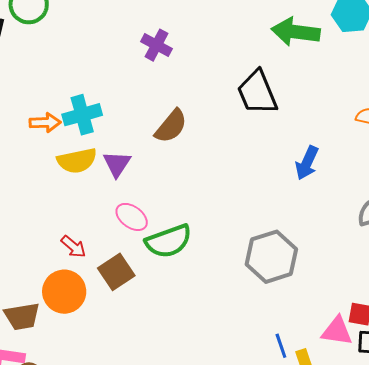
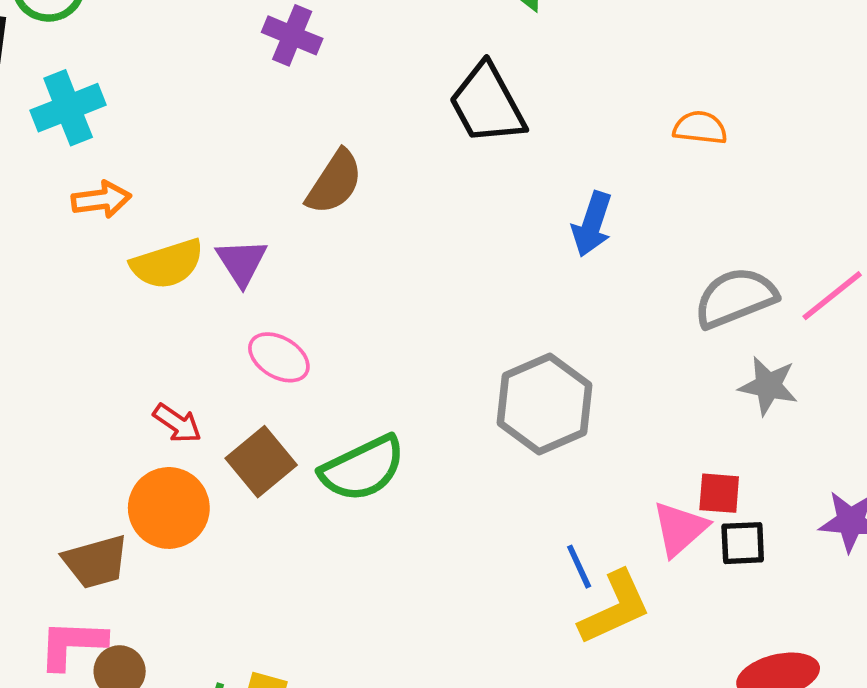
cyan cross: (82, 115) -> (68, 108), moved
green semicircle: (168, 241) -> (363, 468), moved
pink triangle: (337, 331) -> (680, 529), turned -44

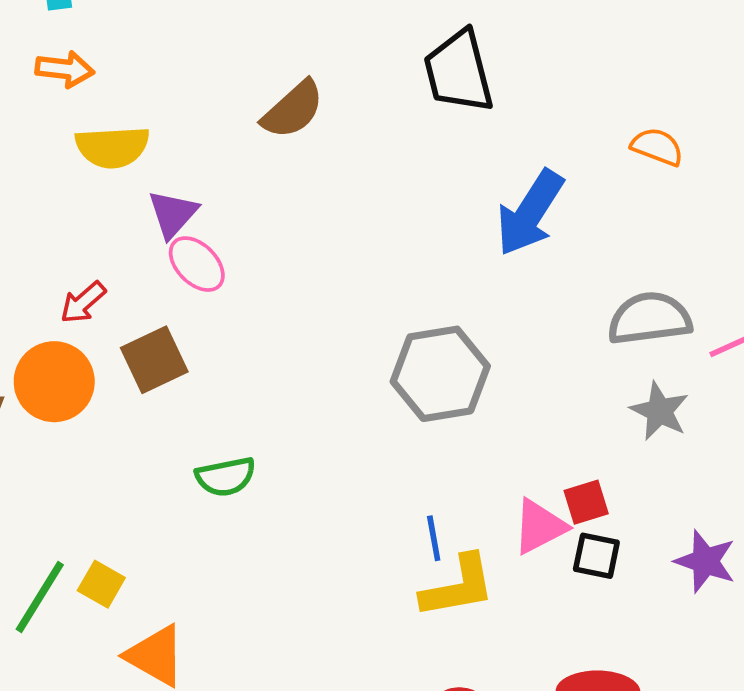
blue arrow: (592, 224) -> (530, 213), size x1.4
purple triangle: (242, 262) -> (173, 214), moved
red arrow: (177, 423) -> (83, 302), turned 90
green semicircle: (363, 468) -> (226, 477), moved, size x0.7
red square: (719, 493) -> (586, 502), turned -36

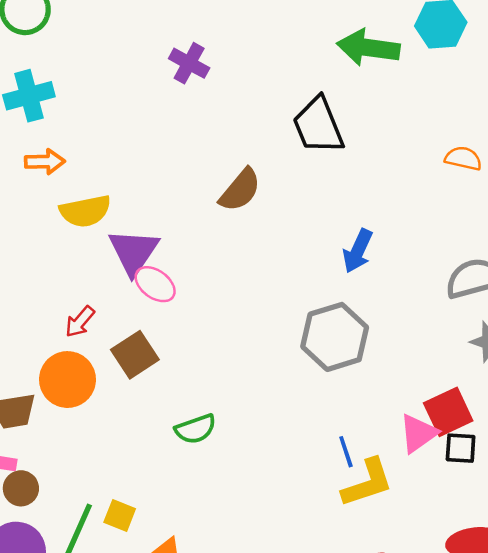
brown semicircle: (293, 110) -> (240, 190), moved
blue arrow: (530, 213) -> (358, 251), moved, size x0.7
purple triangle: (173, 214) -> (134, 252), size x1.4
red square: (586, 502) -> (448, 412), size x1.5

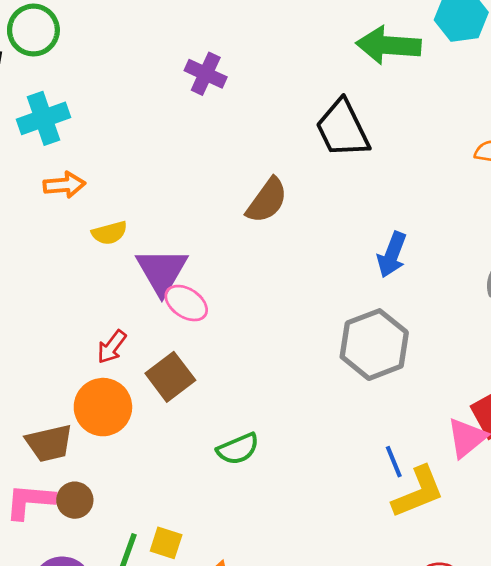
yellow semicircle: (85, 211) -> (109, 233), size x0.7
brown circle: (21, 488) -> (75, 500), moved

